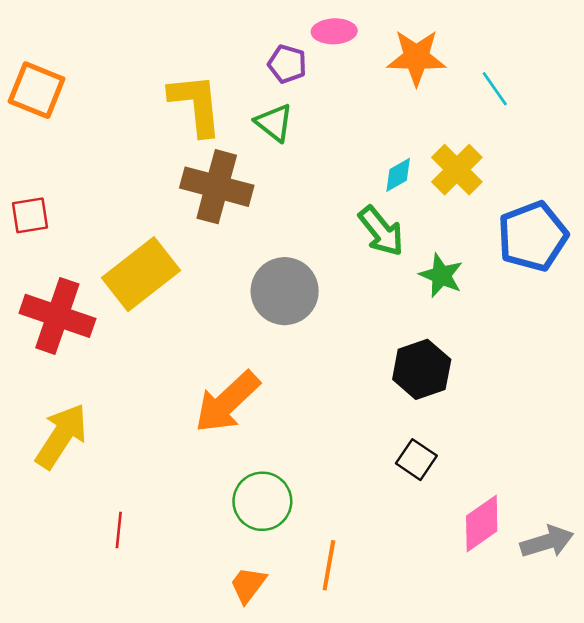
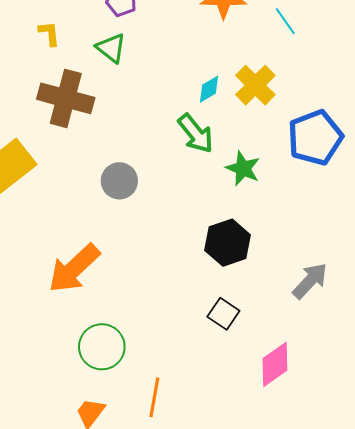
yellow L-shape: (196, 104) -> (49, 33), size x0.5
gray circle: (285, 291) -> (119, 181), size x0.7
gray arrow: (547, 542) -> (310, 281), moved, turned -30

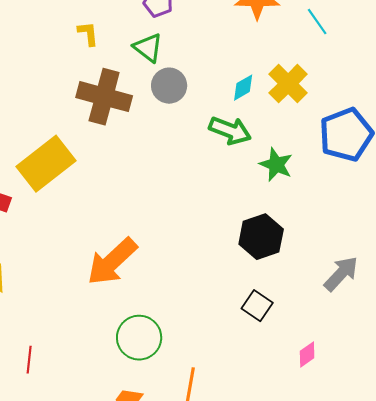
green arrow: (196, 133) -> (230, 131), turned -30
gray circle: (119, 181) -> (169, 86), moved
pink diamond: (275, 364) -> (307, 355), size x0.6

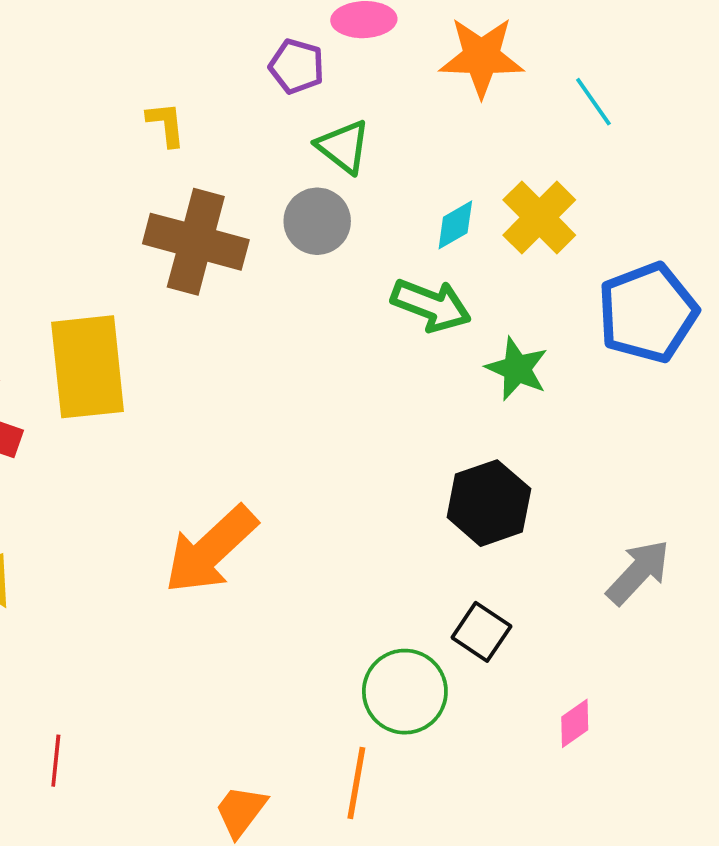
green triangle: (148, 48) -> (343, 147), moved
yellow rectangle: (46, 164) -> (88, 367), turned -58
green circle: (139, 338) -> (405, 692), moved
red line: (29, 360) -> (56, 761), moved

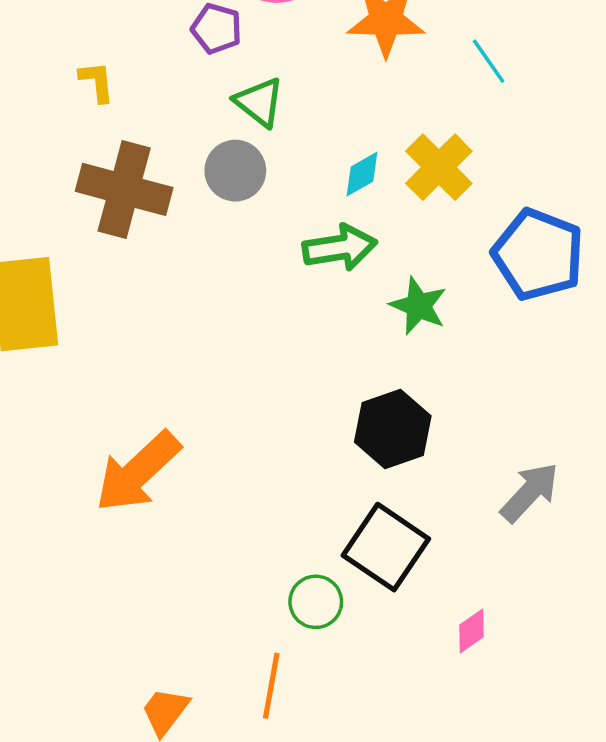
green arrow: (431, 305) -> (340, 248), turned -30
blue pentagon: (648, 313) -> (538, 254), turned -30
black square: (481, 632) -> (386, 547), size x1.6
green circle: (405, 692) -> (316, 602), size x0.7

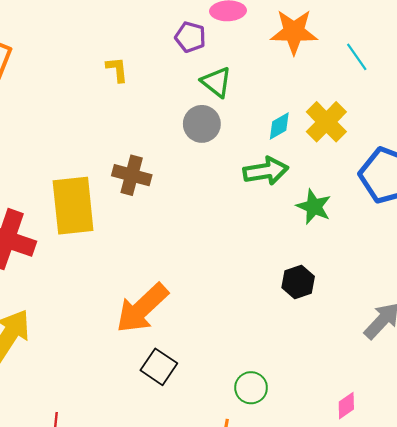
brown cross: (124, 189) -> (132, 175), moved, size x0.7
black hexagon: (393, 429) -> (298, 282), size x0.7
black square: (386, 547) -> (159, 367), moved, size x0.7

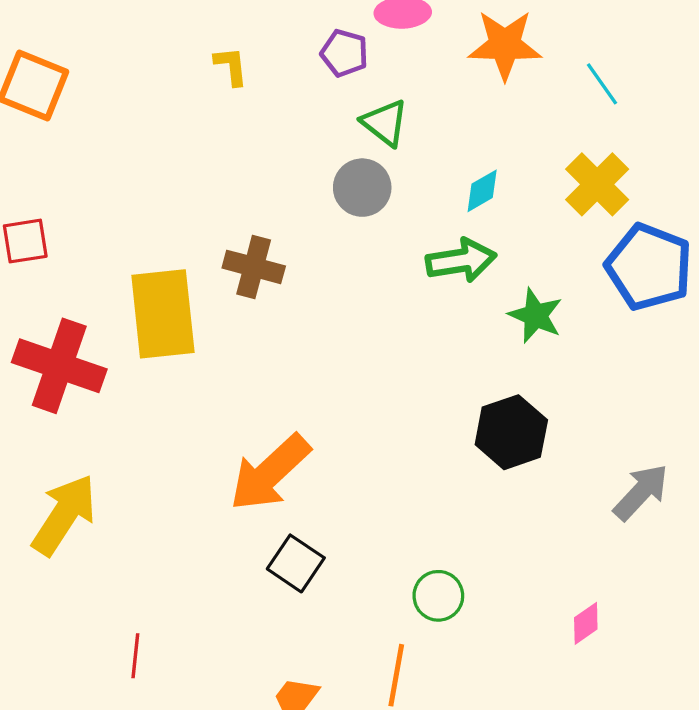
yellow L-shape: (117, 69) -> (231, 66), moved
yellow cross: (326, 122) -> (597, 184), moved
black hexagon: (298, 282) -> (511, 432), size x1.4

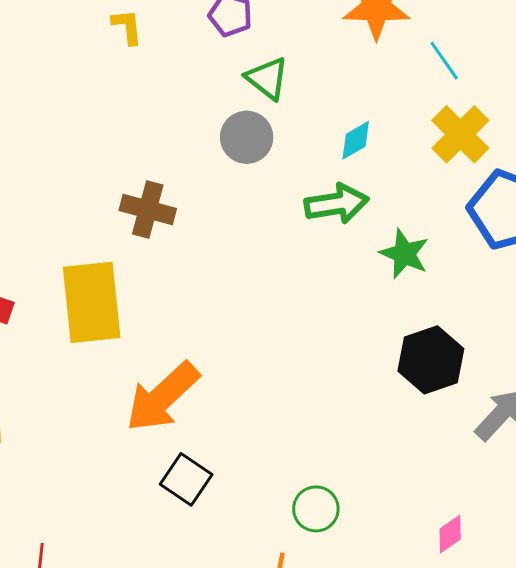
cyan line: (602, 84) -> (444, 61), moved
yellow rectangle: (163, 314) -> (92, 302), moved
black hexagon: (511, 432) -> (431, 360), moved

